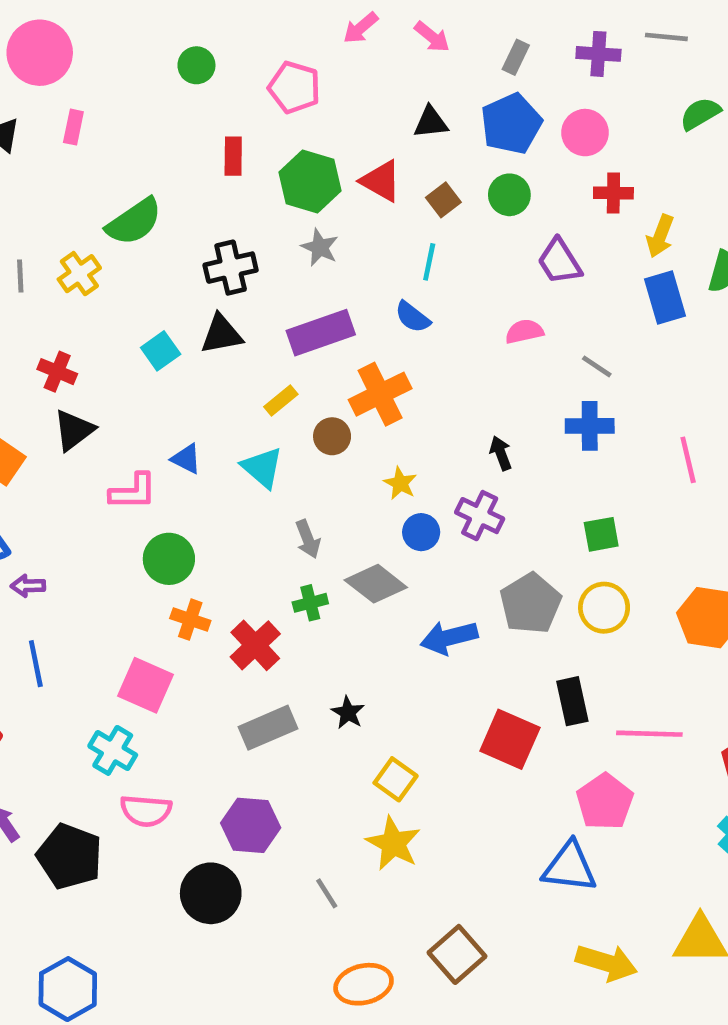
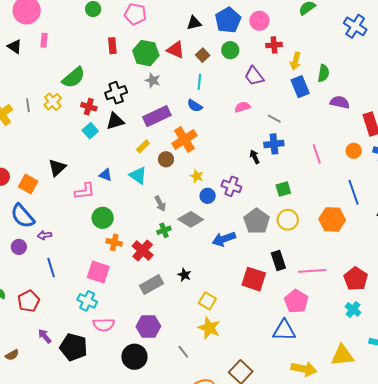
red cross: (57, 372) -> (89, 107), moved
black arrow: (501, 453) -> (255, 157), moved

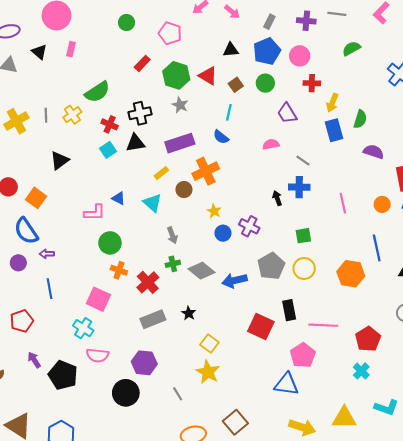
red rectangle: (112, 46) -> (142, 63), turned 42
black triangle: (57, 168) -> (60, 160), moved
gray diamond: (191, 219) -> (202, 271), moved

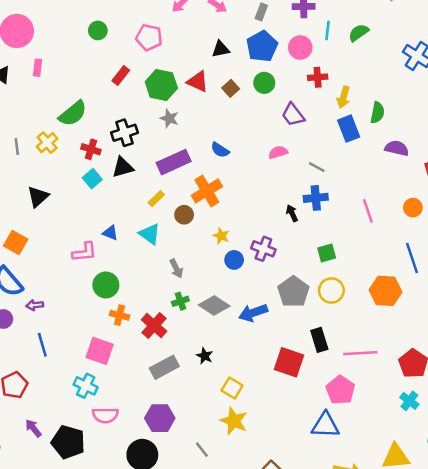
cyan line: (229, 112) -> (328, 31), moved

